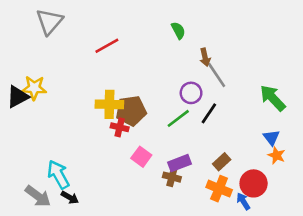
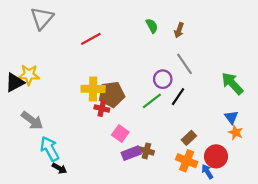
brown arrow: (205, 57) -> (179, 30), moved, turned 32
purple rectangle: (180, 163) -> (131, 153), moved
gray arrow: (38, 196) -> (32, 120), moved

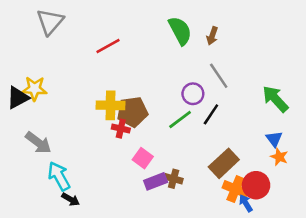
green semicircle: (152, 26) -> (180, 31), size x1.6
brown rectangle: (189, 138) -> (224, 163), size x1.6
orange cross: (187, 161) -> (235, 189), moved

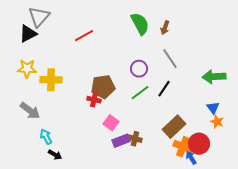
purple circle: (193, 94) -> (139, 69), moved
black triangle: (18, 98) -> (28, 34), moved
green arrow: (275, 99) -> (214, 77), turned -50
yellow cross: (111, 105) -> (51, 80), moved
cyan arrow: (59, 176) -> (46, 137), size x0.7

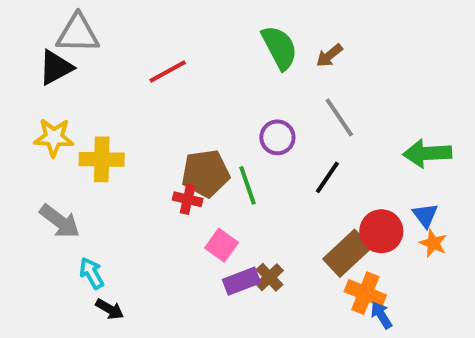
gray triangle: (39, 17) -> (78, 34), turned 50
brown arrow: (165, 28) -> (329, 55), turned 32
green line: (140, 93) -> (247, 185), moved, turned -72
brown cross: (135, 139) -> (269, 277), turned 32
red circle: (199, 144) -> (381, 231), moved

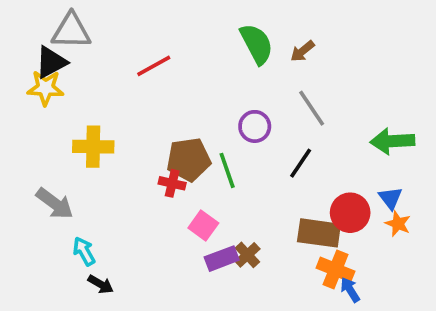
yellow star: (54, 137) -> (45, 88), moved
brown rectangle: (347, 253) -> (319, 233), turned 51

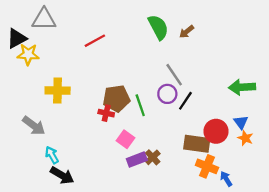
black triangle: (51, 62) -> (17, 38), moved
gray line: (312, 108) -> (174, 75), moved
purple circle: (255, 126) -> (167, 94), moved
black arrow: (101, 284) -> (62, 175), size x1.5
blue arrow: (350, 290) -> (226, 179), moved

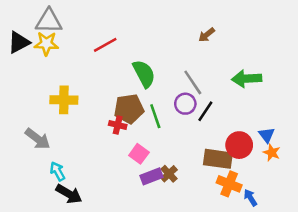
green semicircle: (158, 27) -> (144, 74), moved
yellow star: (28, 54) -> (46, 44), moved
green arrow: (242, 87) -> (247, 79), moved

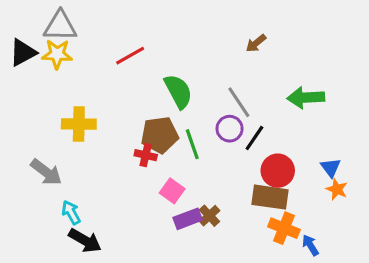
red circle: (239, 145) -> (278, 171), moved

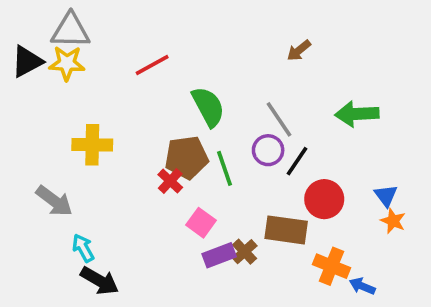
red cross: (146, 155) -> (170, 181), turned 30
brown rectangle: (270, 197) -> (286, 230), moved
blue arrow: (310, 245) -> (362, 286), turned -35

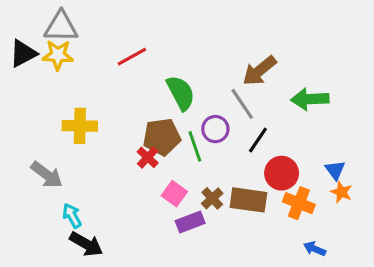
brown arrow: (299, 51) -> (259, 71), moved, size x1.6
purple circle: (268, 150) -> (215, 129), moved
brown cross: (244, 252) -> (212, 198), moved
orange cross: (331, 266) -> (299, 203), moved

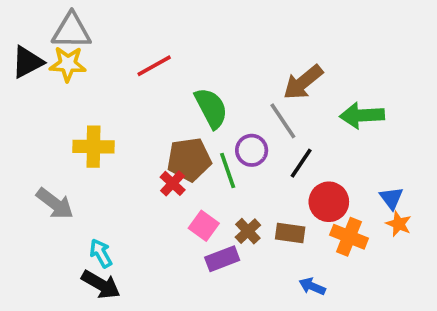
brown rectangle: (248, 200) -> (290, 233), size x0.7
cyan arrow: (72, 216) -> (101, 253), moved
blue arrow: (315, 249) -> (312, 286), moved

